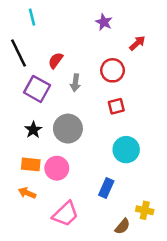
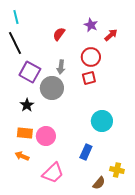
cyan line: (32, 17) -> (16, 17), moved
purple star: (104, 22) -> (91, 25), moved
red semicircle: (56, 60) -> (59, 34), moved
red square: (116, 106) -> (89, 78), moved
gray circle: (68, 129) -> (52, 88), moved

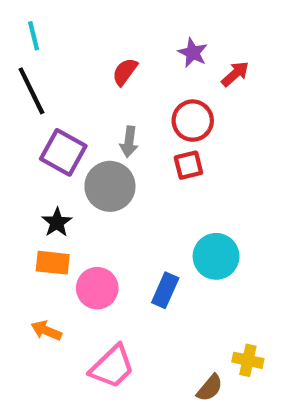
orange rectangle: (25, 133) -> (53, 263), moved
blue rectangle: (86, 152) -> (165, 290), moved

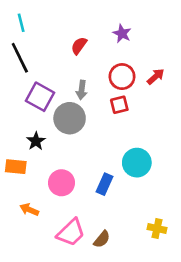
red arrow: (235, 74) -> (156, 77), moved
orange rectangle: (53, 263) -> (16, 167), moved
brown semicircle: (210, 388) -> (102, 239), moved

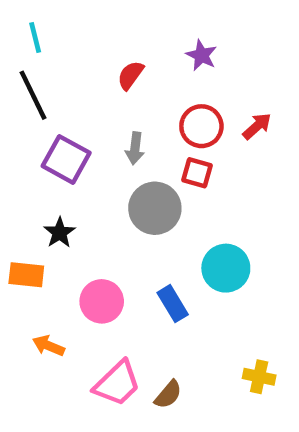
red square: (119, 105) -> (197, 173), turned 30
gray circle: (70, 118) -> (155, 208), moved
blue rectangle: (105, 184) -> (173, 304), turned -55

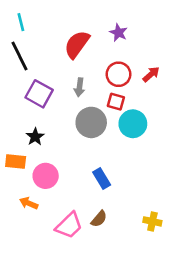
red semicircle: (130, 75) -> (77, 44), size x1.6
cyan circle: (226, 268) -> (133, 124), moved
pink circle: (102, 301) -> (46, 176), moved
brown semicircle: (168, 395) -> (99, 219), moved

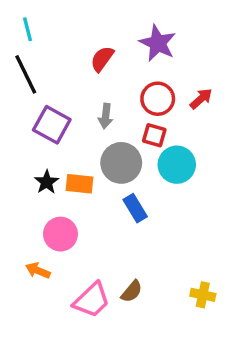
purple star: (119, 33) -> (158, 43), size x1.5
red semicircle: (77, 44) -> (102, 59), size x0.7
orange rectangle: (16, 162) -> (80, 184), moved
blue rectangle: (102, 178) -> (135, 208), moved

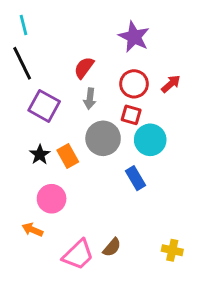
red semicircle: (102, 59) -> (84, 68), moved
orange rectangle: (80, 184) -> (68, 156), turned 55
blue rectangle: (135, 208) -> (135, 178), moved

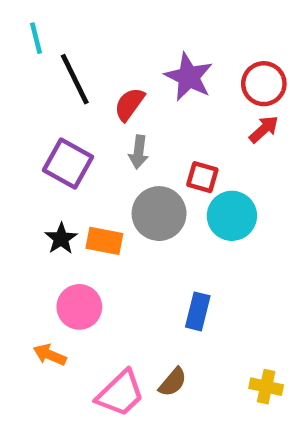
purple star: (134, 37) -> (189, 77), moved
black line: (22, 63) -> (75, 79), moved
red circle: (134, 84) -> (264, 84), moved
orange rectangle: (68, 156) -> (104, 241), turned -50
blue rectangle: (135, 178) -> (198, 311), moved, turned 45

